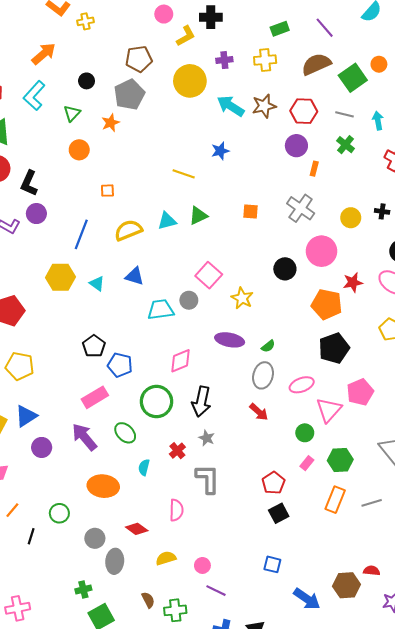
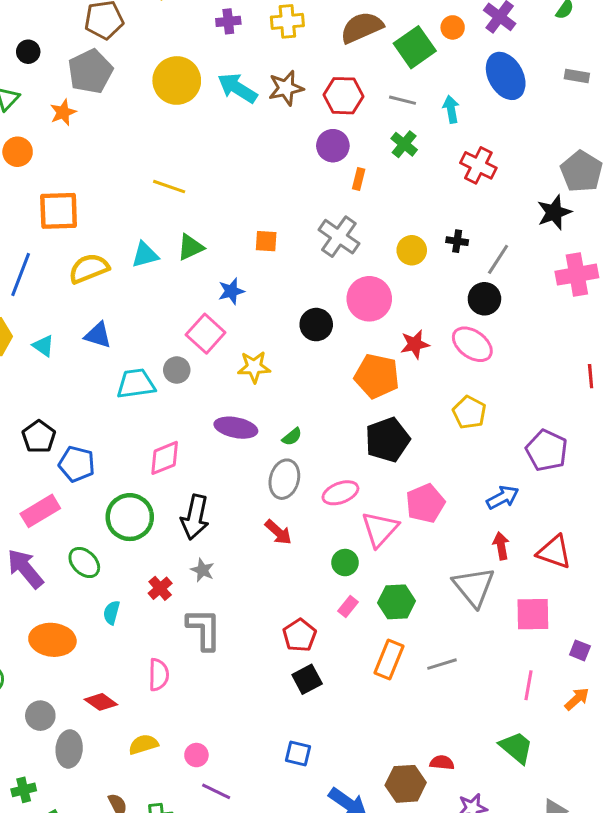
yellow circle: (190, 81) -> (177, 80), moved
blue star: (220, 151) -> (231, 291), moved
orange square: (107, 191) -> (59, 211), size x2.0
yellow star: (242, 298) -> (254, 367), turned -30

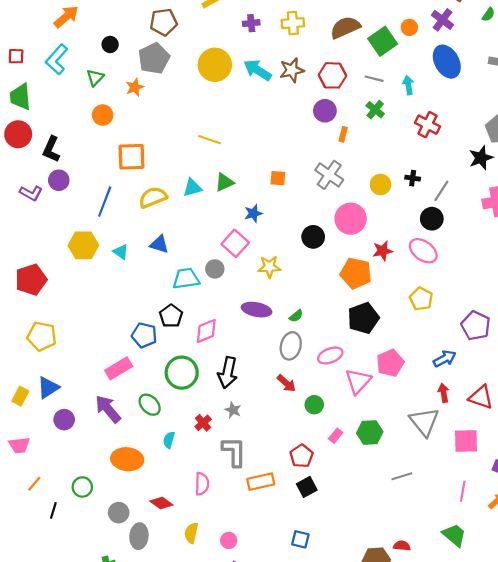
black pentagon: (39, 437) -> (171, 316), moved
green circle: (345, 563) -> (314, 405), moved
orange rectangle: (389, 660) -> (261, 482), moved, turned 55
yellow semicircle: (143, 744) -> (191, 533), turned -60

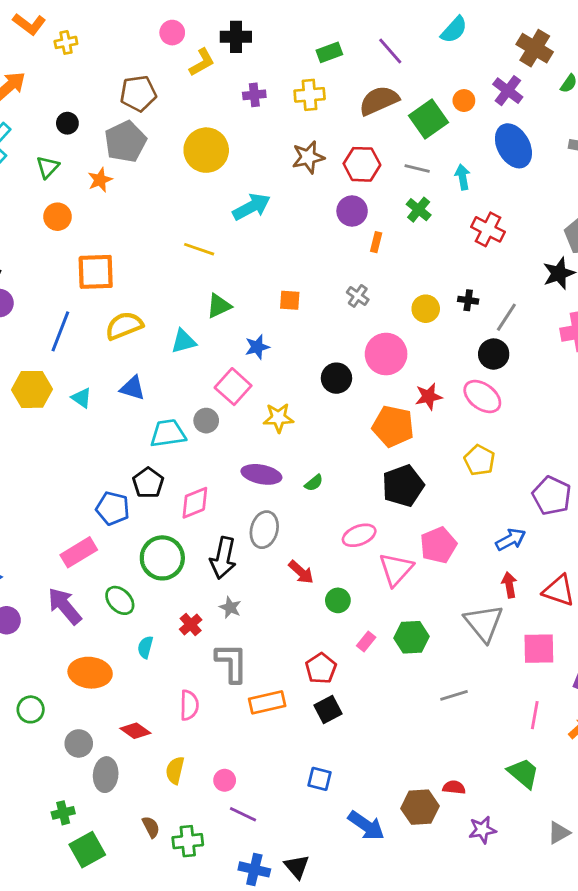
cyan arrow: (258, 70) -> (252, 207), moved, turned 120
gray cross: (329, 175) -> (358, 296), size x0.6
cyan triangle: (192, 188) -> (184, 341), moved
gray ellipse: (291, 346) -> (264, 530), moved

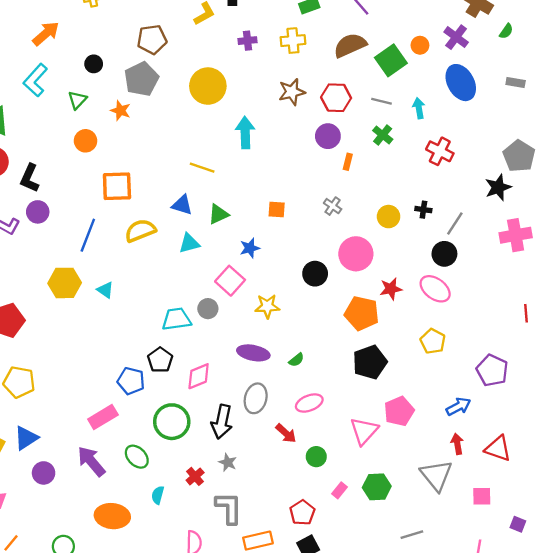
orange star: (100, 180) -> (120, 111), turned -30
cyan arrow: (252, 207) -> (245, 133), turned -64
blue triangle: (133, 388) -> (182, 205), moved
pink ellipse: (359, 535) -> (309, 403), moved
pink square: (539, 649) -> (482, 496), size x0.7

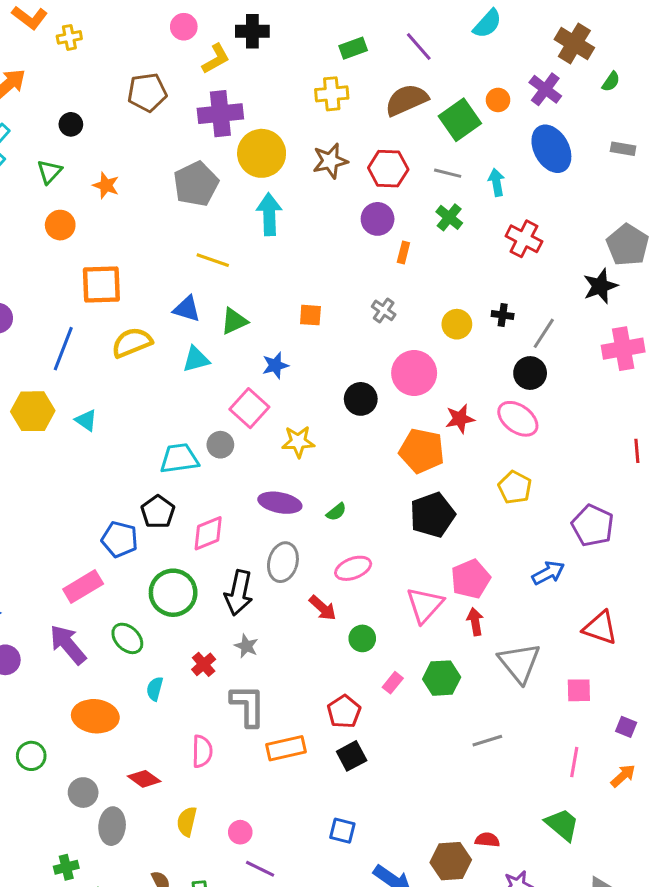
purple cross: (247, 41) -> (220, 114), moved, size x1.8
gray pentagon: (141, 79) -> (196, 184), moved
yellow circle: (208, 86) -> (262, 153), moved
red arrow: (457, 444) -> (475, 622), moved

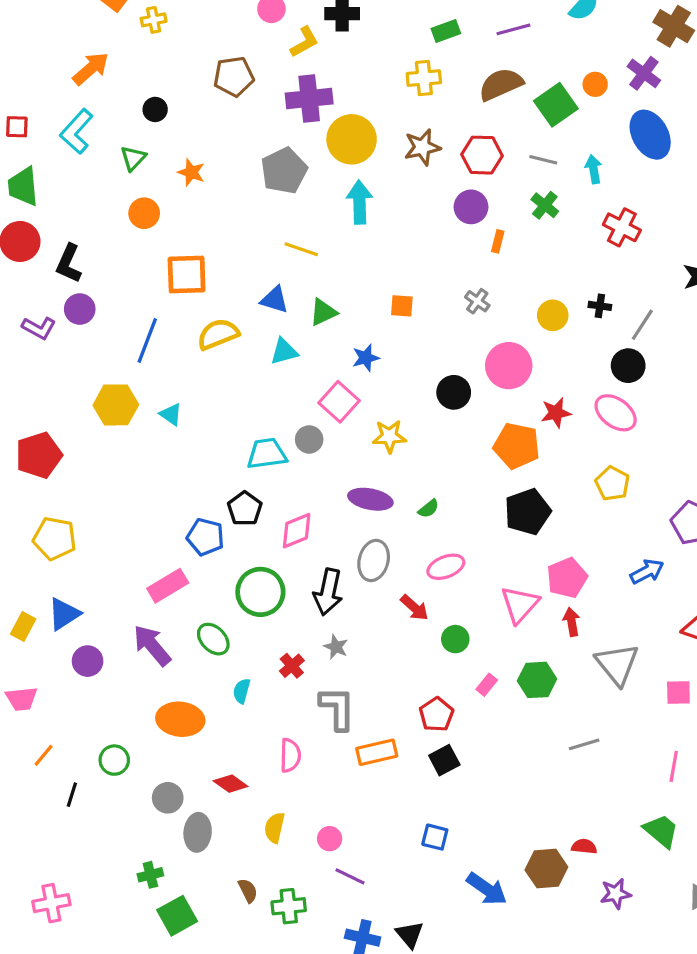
purple line: (419, 47) -> (513, 29), turned -64

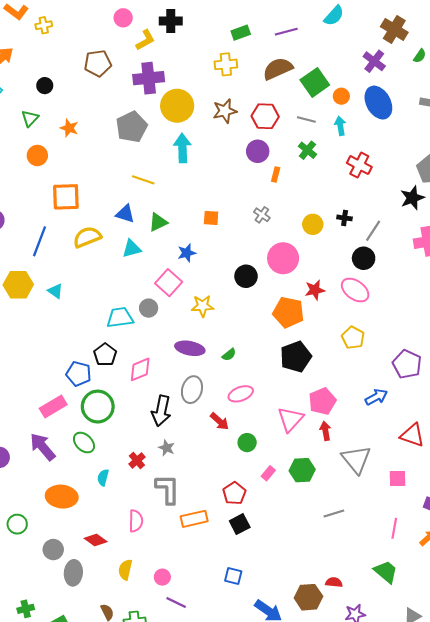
orange circle: (595, 84) -> (341, 96), moved
green circle: (260, 592) -> (98, 407), moved
green cross: (150, 875) -> (26, 609), moved

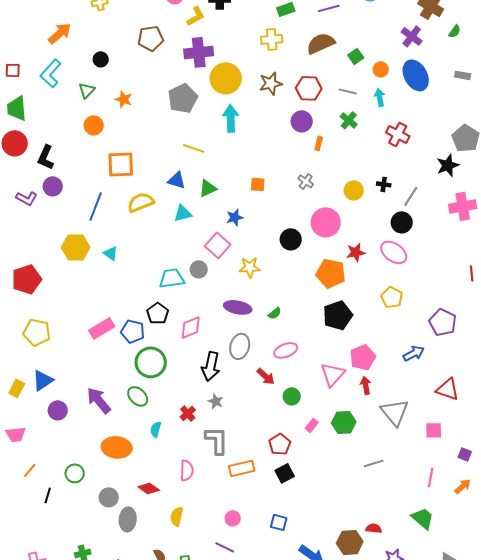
green square: (315, 82) -> (356, 56), size x0.6
pink rectangle: (53, 407) -> (102, 328), moved
pink circle: (162, 577) -> (233, 518), moved

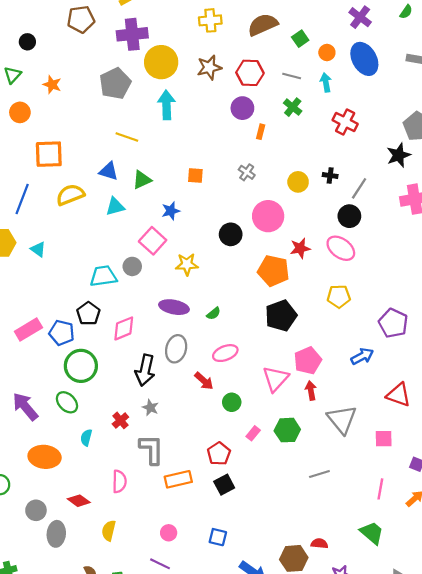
yellow pentagon: (392, 297) -> (339, 296), turned -30

